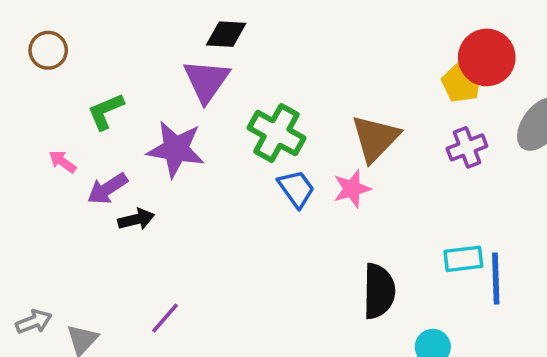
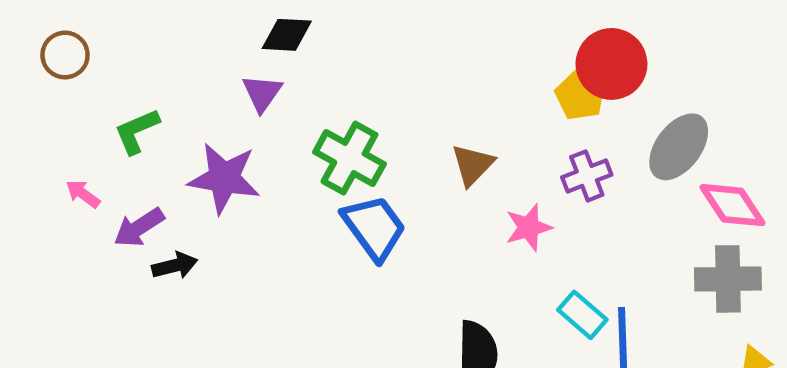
purple triangle: (206, 81) -> (262, 93), size x0.7
brown triangle: (375, 138) -> (473, 165), size x0.7
blue trapezoid: (296, 189) -> (374, 227), size x1.4
pink star: (352, 189) -> (529, 227), moved
cyan rectangle: (463, 259) -> (582, 315), turned 48

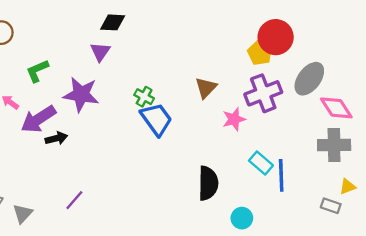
green cross: (349, 158) -> (144, 97), moved, size x0.6
purple cross: (587, 176) -> (263, 93), size x1.5
purple arrow: (139, 227) -> (38, 119), size x1.4

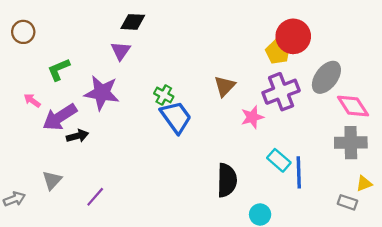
gray triangle: (23, 214) -> (52, 180), moved

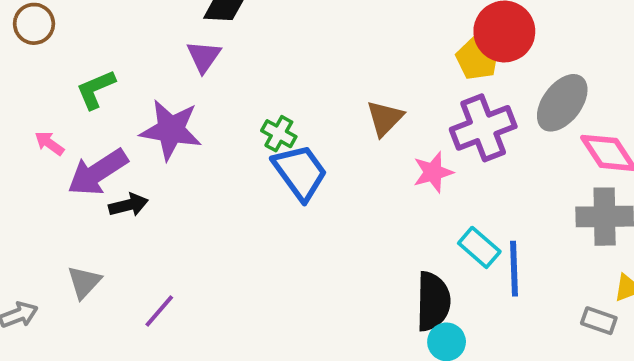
black semicircle: (227, 180) -> (433, 301), moved

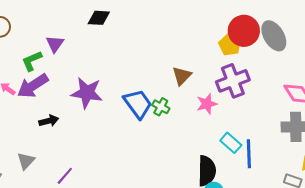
purple triangle: (204, 57) -> (55, 44), moved
gray ellipse: (562, 103) -> (274, 36), moved, turned -68
purple star: (171, 130) -> (87, 93), moved
green cross: (279, 134) -> (161, 107), moved
purple arrow: (98, 172) -> (33, 86), moved

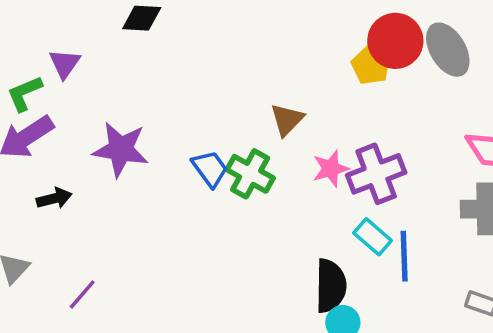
purple cross: (233, 81) -> (376, 174), moved
blue trapezoid: (138, 104) -> (210, 169), size x0.7
green cross: (161, 107) -> (250, 174), size x1.5

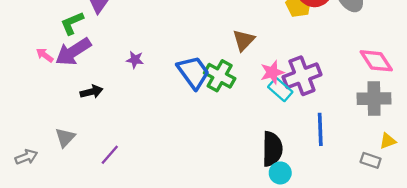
purple star: (121, 149) -> (135, 60), size x0.5
blue trapezoid: (210, 169) -> (193, 72), size x1.4
cyan rectangle: (373, 237) -> (280, 89), moved

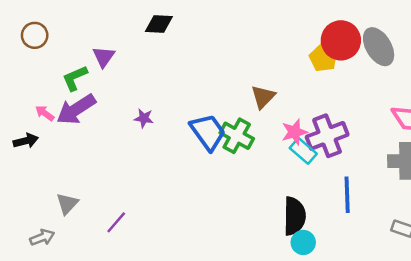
black arrow: (91, 92) -> (26, 141), moved
gray arrow: (26, 157) -> (42, 237), moved

